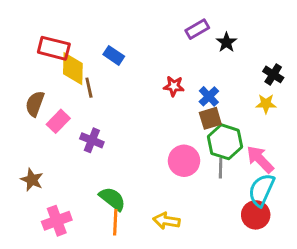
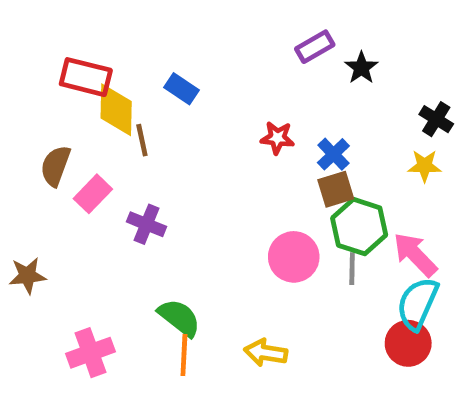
brown star: (32, 180) -> (27, 276), moved, turned -30

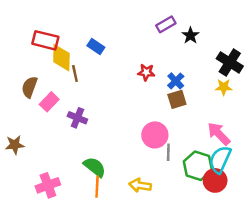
black cross: (436, 119) -> (230, 62), size x1.5
green hexagon: (359, 227) -> (198, 166), moved
gray line: (352, 269) -> (168, 152), moved

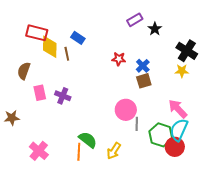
brown line: (75, 74) -> (67, 54), moved
pink rectangle: (49, 102) -> (40, 93), moved, turned -56
green semicircle: (95, 167) -> (88, 140), moved
pink cross: (48, 185) -> (39, 151), turned -30
yellow arrow: (140, 185) -> (114, 151), turned -66

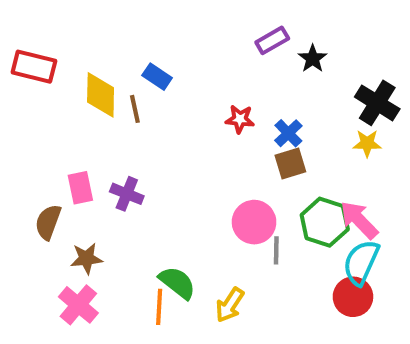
red rectangle: (37, 33) -> (34, 67), moved
brown semicircle: (24, 71) -> (48, 222), moved
brown star: (12, 118) -> (86, 258), moved
green hexagon: (161, 135) -> (325, 222), moved

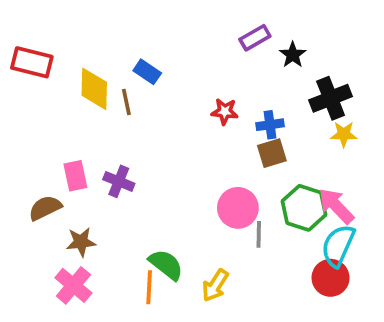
black cross: (377, 103) -> (331, 98), moved, turned 36
blue cross: (288, 133) -> (270, 125), turned 36
brown semicircle: (48, 222) -> (45, 208), turned 44

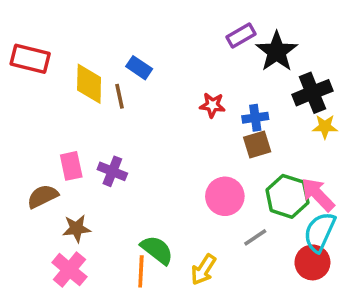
black star: (293, 55) -> (277, 52), size x1.6
gray line: (259, 234) -> (255, 237), moved, turned 55

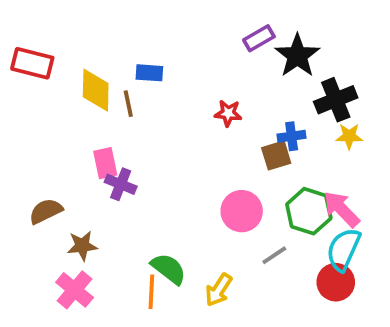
blue rectangle: (139, 68) -> (149, 73), turned -30
blue cross: (255, 118) -> (292, 136), moved
pink rectangle: (71, 166) -> (105, 163), moved

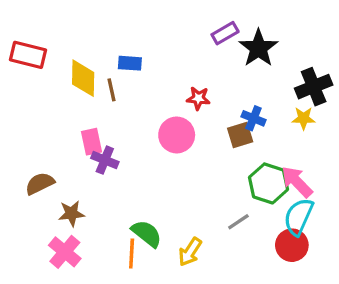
black cross: (336, 100) -> (314, 87), moved
blue cross: (292, 136) -> (253, 118), turned 30
pink circle: (242, 211) -> (177, 135), moved

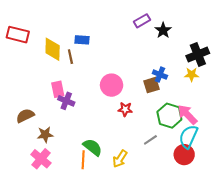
black star: (258, 48) -> (163, 30), size x0.7
red star: (198, 98) -> (125, 109), moved

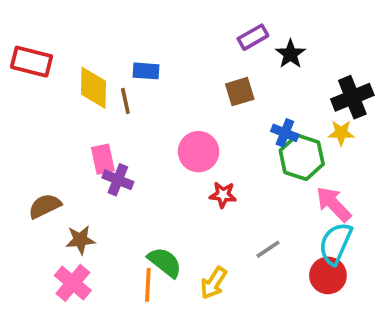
brown square: (152, 85) -> (240, 92), moved
green hexagon: (169, 116) -> (302, 157), moved

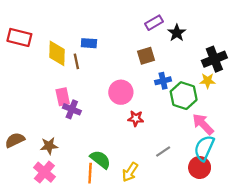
blue cross: (285, 133) -> (163, 81), moved, turned -35
brown semicircle: (45, 206) -> (15, 140), moved

